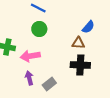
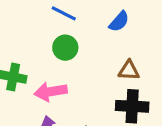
blue semicircle: (88, 27) -> (119, 22), moved

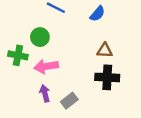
green circle: (65, 48) -> (40, 37), moved

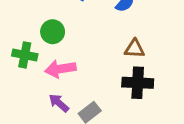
purple arrow: (45, 93) -> (59, 103), turned -35

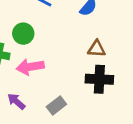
purple arrow: (59, 103) -> (16, 101), moved

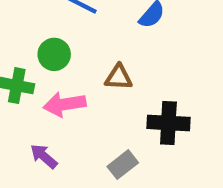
brown triangle: (97, 49) -> (119, 77), moved
gray rectangle: (56, 106) -> (123, 165), moved

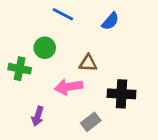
pink arrow: (65, 104) -> (68, 87), moved
purple arrow: (44, 156) -> (38, 116), turned -114

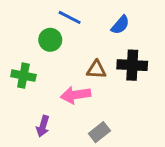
green circle: (45, 48) -> (50, 40), moved
black cross: (122, 94) -> (132, 65), moved

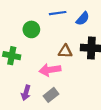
blue line: (70, 17) -> (58, 13), moved, turned -35
gray rectangle: (99, 132) -> (51, 95), moved

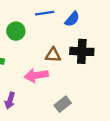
gray rectangle: (51, 95) -> (63, 104), moved

